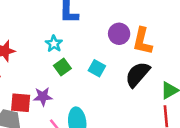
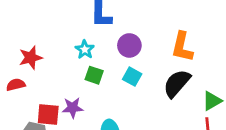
purple circle: (119, 34) -> (129, 45), moved
green square: (62, 67) -> (94, 75), turned -35

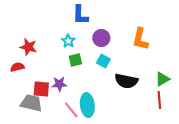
red star: (31, 58) -> (28, 47), turned 30
green square: (94, 75) -> (75, 60), turned -32
black semicircle: (177, 83) -> (126, 81), moved, turned -120

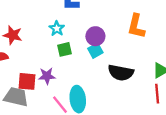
purple circle: (101, 38) -> (95, 36), moved
cyan square: (103, 61) -> (95, 51), turned 32

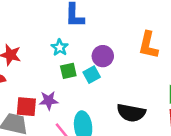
cyan square: (95, 51) -> (92, 75), moved
black semicircle: (121, 73) -> (131, 113), moved

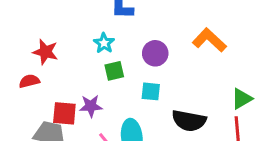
orange L-shape: (148, 45) -> (209, 40), turned 120
cyan square: (92, 75) -> (151, 91), moved, turned 35

